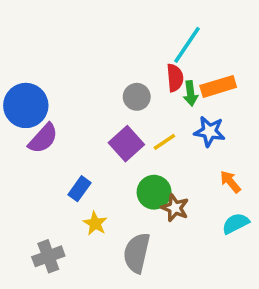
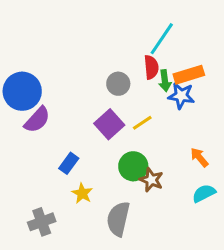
blue star: (210, 131) -> (181, 96), moved

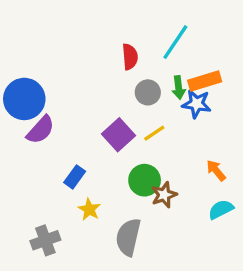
red semicircle: (151, 67) -> (130, 57), moved
gray circle: (118, 84) -> (148, 92), moved
brown star: (151, 180) -> (164, 195), turned 30

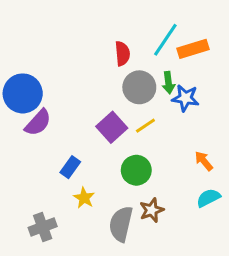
orange rectangle: (205, 81) -> (193, 49), moved
gray circle: (148, 92) -> (139, 87), size x1.4
brown star: (164, 195) -> (152, 210), moved

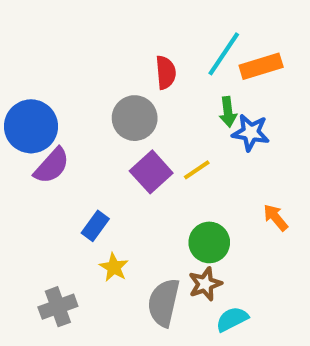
gray circle: (139, 87) -> (135, 118), moved
green circle: (136, 170) -> (209, 242), moved
cyan semicircle: (208, 198) -> (232, 319), moved

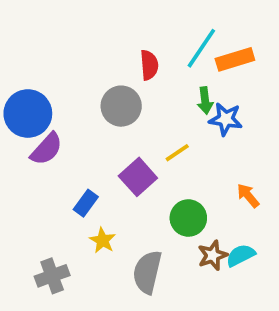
purple square: (151, 172) -> (138, 177), moved
brown star: (205, 284) -> (213, 255), moved
cyan semicircle: (232, 319) -> (241, 255), moved

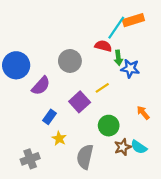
orange rectangle: (235, 59) -> (133, 20), moved
red semicircle: (149, 65) -> (103, 46), moved, turned -70
purple semicircle: (47, 149) -> (41, 86), moved
cyan semicircle: (241, 255) -> (139, 147), turned -119

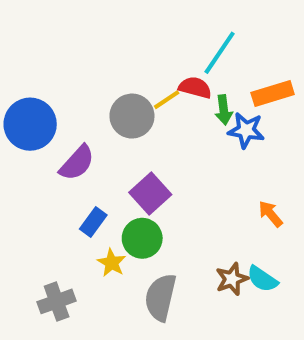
orange rectangle: (133, 20) -> (273, 94), moved
yellow line: (102, 88) -> (167, 100), moved
green circle: (109, 126) -> (142, 238), moved

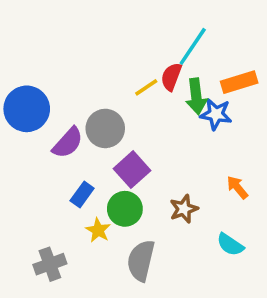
red semicircle: (195, 87) -> (171, 77), turned -84
green arrow: (224, 110) -> (196, 96), size x1.4
gray circle: (132, 116) -> (105, 128), moved
brown star: (232, 279) -> (184, 209), moved

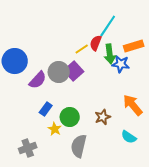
purple square: (132, 170) -> (74, 71), moved
orange arrow: (237, 187) -> (133, 105), size x1.6

